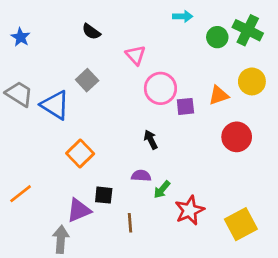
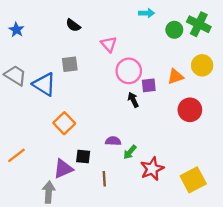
gray square: (87, 80) -> (70, 64), turned 36
black arrow: (151, 140) -> (133, 100), moved

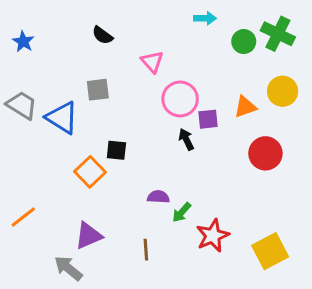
black square: (83, 157) -> (116, 150), moved
gray arrow: (49, 192) -> (68, 268), turned -55

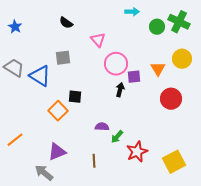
orange triangle: (245, 107) -> (158, 69), turned -42
black arrow: (186, 139) -> (120, 90), turned 40

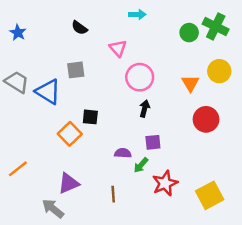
cyan arrow: (132, 12) -> (137, 14), moved
purple square: (134, 77) -> (153, 142), moved

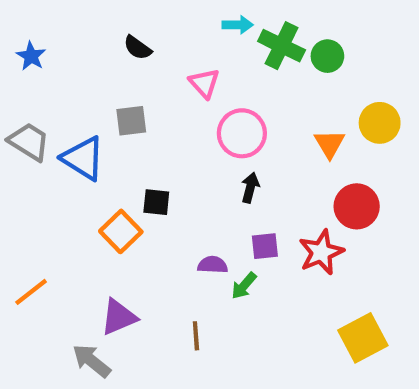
green cross: (216, 27) -> (282, 46), moved
red star: (165, 183) -> (321, 252), moved

